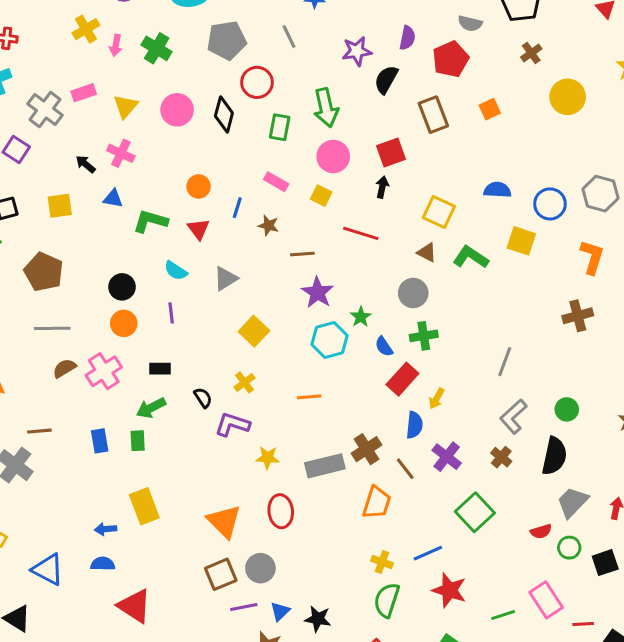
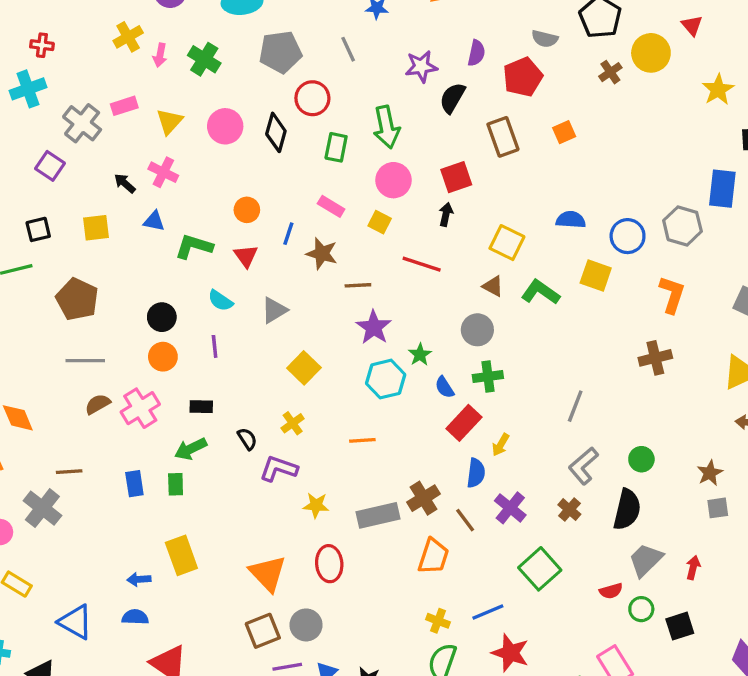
yellow circle: (568, 97) -> (651, 53), moved
brown star: (268, 225) -> (322, 254), size x1.4

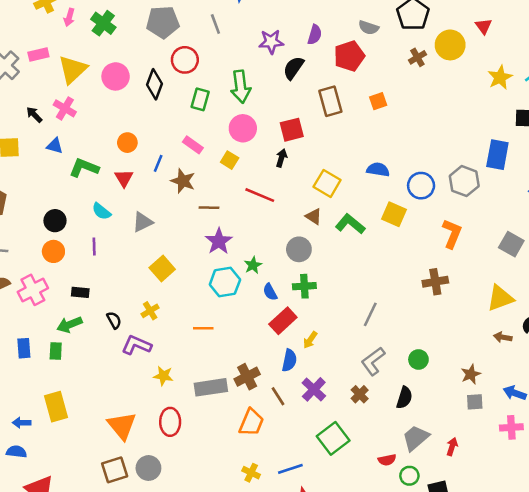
yellow triangle: (169, 122) -> (73, 69), size x1.4
black semicircle: (627, 509) -> (404, 398), size x0.7

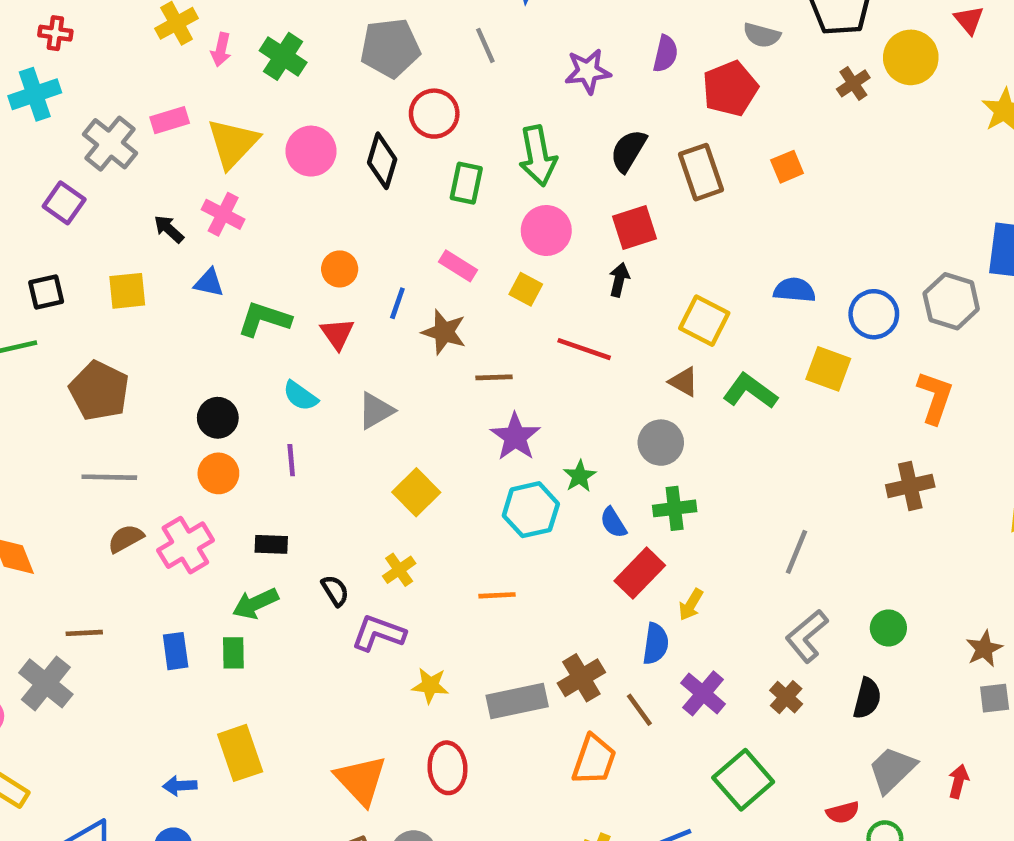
black semicircle: (293, 68) -> (628, 151), moved

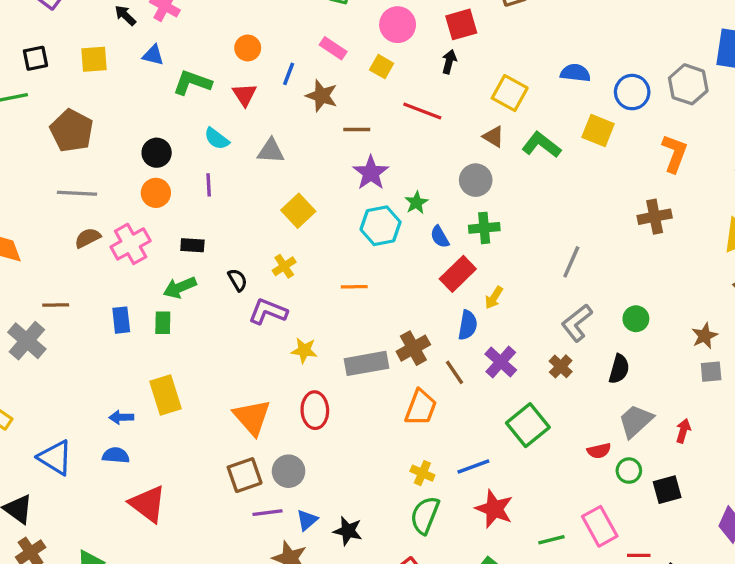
gray triangle: (376, 411) -> (271, 151), turned 32

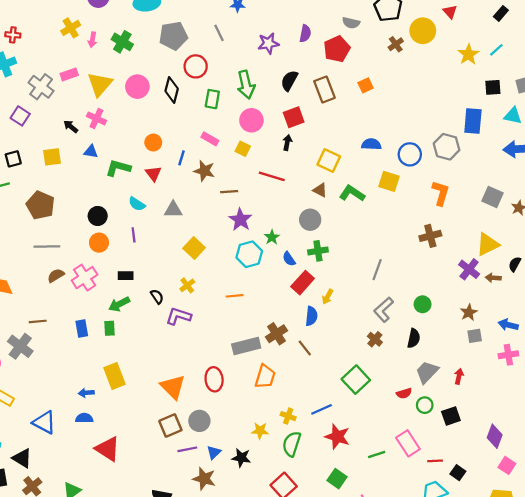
yellow star: (304, 350) -> (260, 431), moved
purple cross: (501, 362) -> (469, 269), moved
orange trapezoid: (421, 408) -> (265, 377), moved

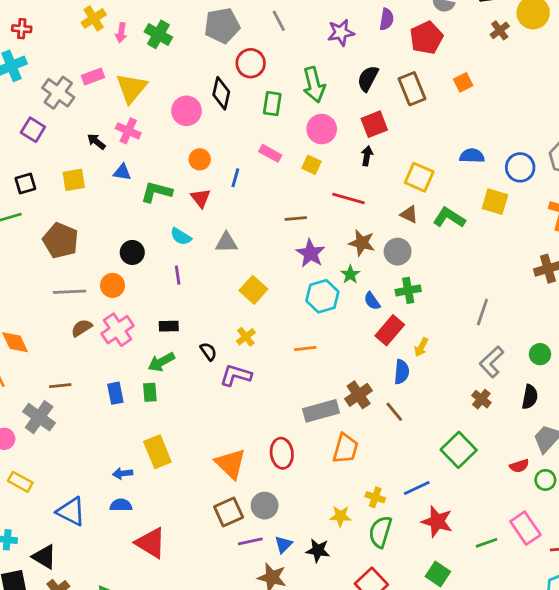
pink circle: (137, 87) -> (186, 111), moved
brown star: (204, 171) -> (362, 243), moved
orange circle: (99, 243) -> (113, 285), moved

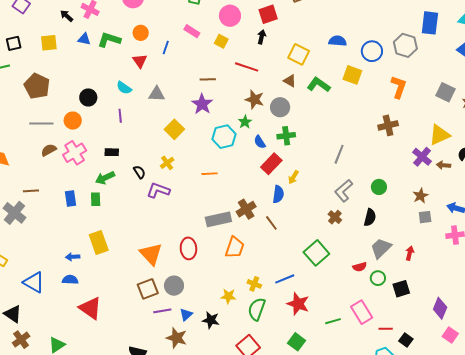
green L-shape: (156, 192) -> (109, 40), moved
purple star: (310, 253) -> (202, 104), moved

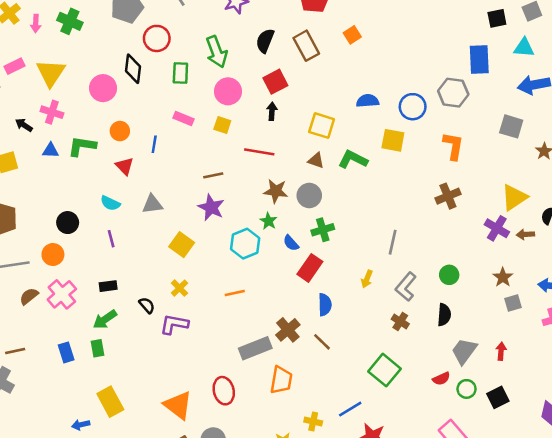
gray square: (445, 92) -> (511, 126), moved
yellow arrow: (293, 177) -> (367, 279), moved

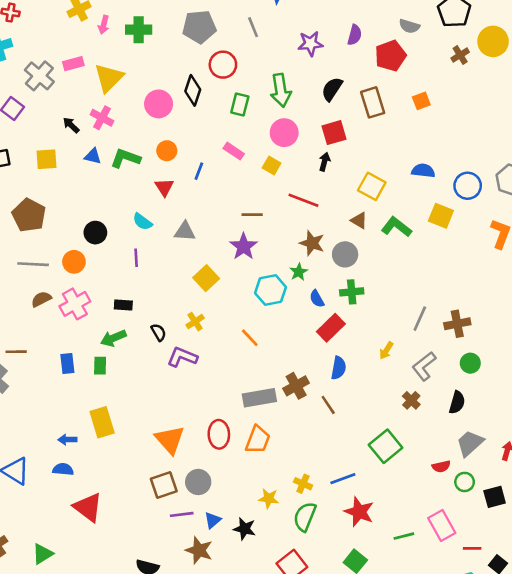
green cross: (70, 21) -> (139, 30), turned -35
brown cross: (448, 196) -> (457, 324), moved
orange line: (235, 293) -> (250, 338), turned 48
orange trapezoid: (281, 380) -> (258, 440), moved

